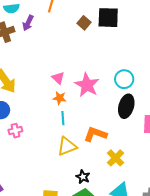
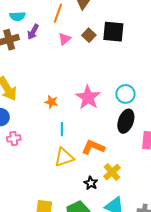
pink triangle: (58, 78) -> (64, 39), moved, turned 32
orange star: (60, 98) -> (51, 102), moved
black star: (83, 177) -> (91, 183), moved

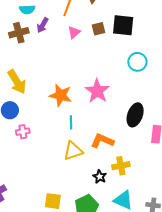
brown square: (89, 35) -> (99, 29), turned 32
cyan circle: (125, 94) -> (137, 62), moved
orange star: (51, 102) -> (61, 95), size x1.6
yellow cross: (112, 172) -> (121, 166), turned 30

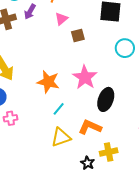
brown square: (99, 29) -> (78, 35), moved
black ellipse: (135, 115) -> (106, 99), moved
cyan line: (71, 122) -> (59, 109), turned 40

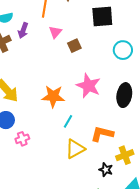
black ellipse: (106, 99) -> (124, 95), moved

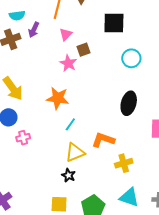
pink star: (88, 86) -> (68, 63), moved, size x0.7
black star: (106, 170) -> (69, 175), moved

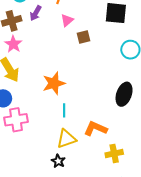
pink star: (68, 63) -> (13, 44), moved
orange star: (58, 98) -> (54, 83), turned -30
cyan line: (70, 124) -> (64, 110), turned -40
pink cross: (23, 138) -> (16, 120), size x1.6

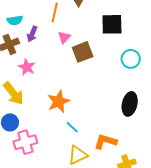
brown square: (83, 37) -> (83, 52), size x1.5
pink star: (13, 44) -> (27, 67), moved
cyan line: (64, 110) -> (72, 127), turned -40

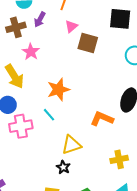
brown square: (83, 52) -> (88, 43), turned 30
cyan line: (72, 127) -> (49, 115), moved
orange L-shape: (105, 141) -> (102, 119), moved

